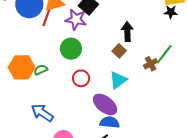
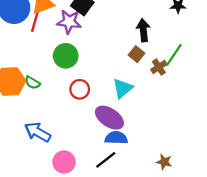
black arrow: (127, 32) -> (143, 30), moved
brown square: (119, 51) -> (137, 54), moved
green semicircle: (41, 70) -> (32, 83), turned -120

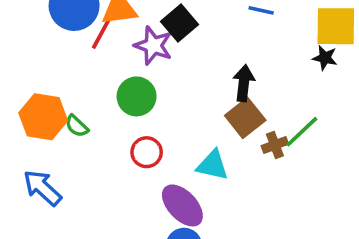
black arrow: (143, 30) -> (244, 83), moved
brown square: (137, 54) -> (245, 118), size x1.5
cyan triangle: (123, 88) -> (212, 165), turned 40
blue arrow: (38, 132) -> (42, 188), moved

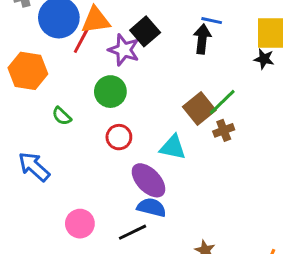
black arrow: (244, 83) -> (202, 39), moved
orange hexagon: (43, 117) -> (28, 71), moved
green line: (302, 132) -> (222, 102), moved

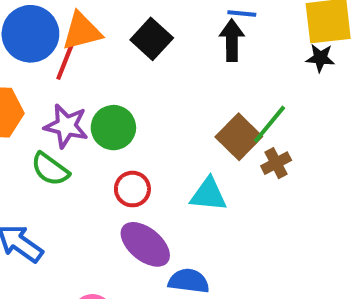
purple star: (124, 50) -> (66, 126), moved
green semicircle: (62, 116) -> (50, 169), size x1.4
purple ellipse: (148, 180) -> (145, 244), moved

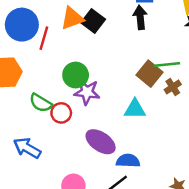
orange triangle: (82, 31) -> (72, 18), moved
green line: (270, 124) -> (167, 65), turned 50
purple star: (66, 126) -> (87, 92), moved
red circle: (132, 189) -> (61, 113), moved

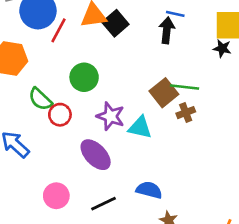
purple star: (87, 92) -> (110, 116), moved
blue semicircle: (128, 161) -> (149, 190), moved

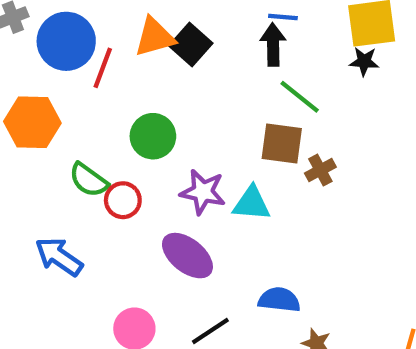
green line: (185, 87) -> (300, 97), moved, turned 40
brown square: (164, 93) -> (282, 144), turned -36

